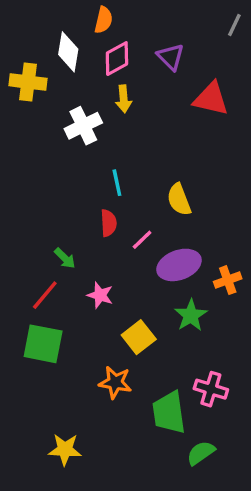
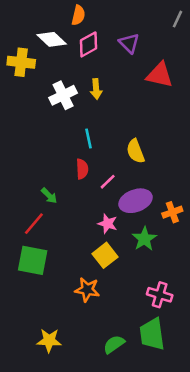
white diamond: (68, 52) -> (52, 39), turned -56
yellow arrow: (124, 99) -> (96, 89), moved
pink star: (100, 295) -> (108, 224), moved
green trapezoid: (169, 413) -> (152, 334), moved
green semicircle: (201, 453) -> (114, 344), moved

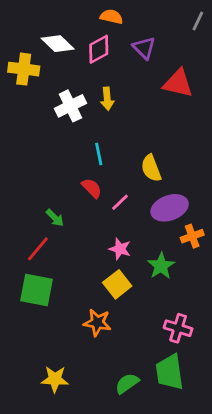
orange semicircle: (78, 15) -> (111, 17), moved, turned -90
red semicircle: (82, 169) -> (92, 188), turned -42
purple ellipse: (136, 201) -> (170, 208), moved

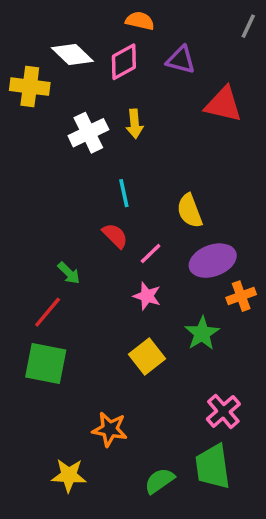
purple triangle: (144, 48) -> (181, 60), turned -30
pink star: (120, 249) -> (147, 296), moved
orange star: (97, 323) -> (110, 429), moved
pink cross: (178, 328) -> (223, 411), turned 32

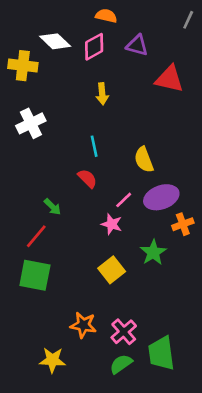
white cross: (88, 133) -> (31, 123), moved
pink line: (151, 253) -> (124, 200), moved
pink cross: (223, 411) -> (124, 332), moved

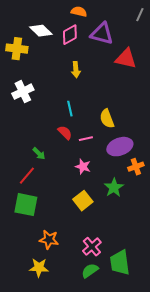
purple triangle: (137, 45) -> (102, 34), size x1.4
pink line: (124, 200) -> (86, 139), moved, turned 32
orange star: (83, 325) -> (49, 240), moved

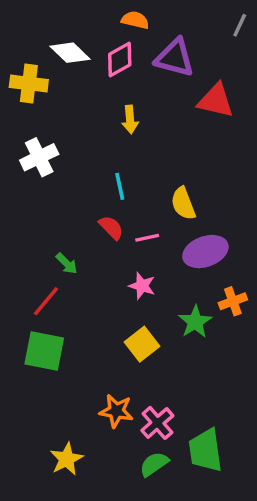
orange cross: (136, 167) -> (233, 301), moved
orange star: (49, 240) -> (116, 411), moved
yellow star: (39, 268) -> (67, 459), turned -30

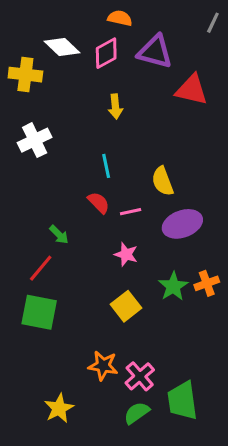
orange cross: (233, 301) -> (207, 283), moved

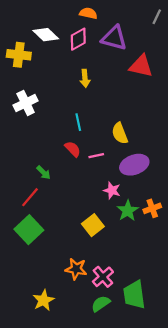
pink star: (126, 254) -> (112, 190), moved
green square: (39, 312) -> (29, 230), turned 36

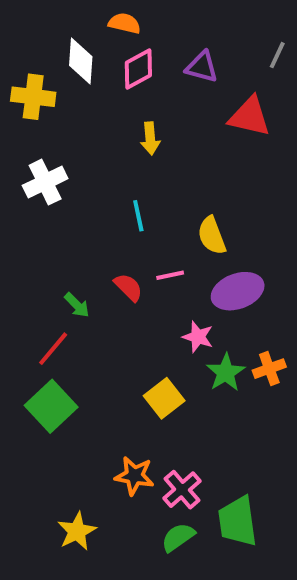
orange semicircle: (88, 13) -> (124, 23), moved
gray line: (157, 17) -> (277, 55), moved
white diamond: (46, 35) -> (81, 61), turned 50
purple triangle: (114, 38) -> (202, 67), size x0.7
red semicircle: (73, 149) -> (128, 287), moved

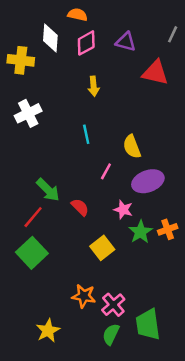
pink line: (170, 275) -> (106, 171), turned -49
red semicircle: (128, 287) -> (80, 207), moved
green arrow: (77, 305) -> (48, 190), size x1.5
green semicircle: (178, 537) -> (111, 334), turned -30

